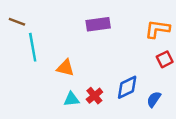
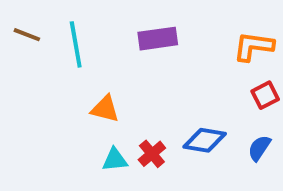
cyan line: (33, 47) -> (76, 44), moved
blue diamond: (127, 87) -> (205, 140), turned 35
blue semicircle: (154, 99) -> (259, 148), moved

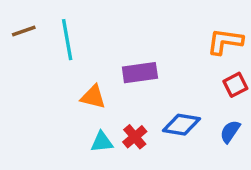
brown line: (27, 35) -> (24, 31), turned -40
purple rectangle: (158, 39) -> (140, 73), moved

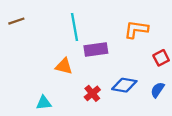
cyan line: (67, 40) -> (75, 27), moved
orange L-shape: (225, 41) -> (136, 29), moved
cyan triangle: (102, 142) -> (44, 103), moved

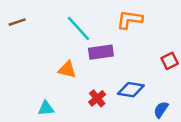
cyan line: (75, 27) -> (78, 28), turned -32
orange L-shape: (136, 29) -> (130, 20), moved
blue semicircle: (158, 90) -> (161, 110), moved

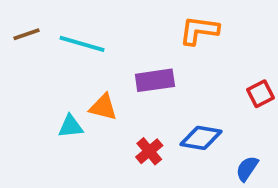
cyan line: (78, 28) -> (82, 44), moved, turned -32
cyan triangle: (46, 108) -> (71, 126), moved

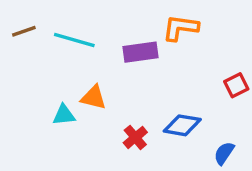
purple rectangle: (155, 80) -> (141, 52), moved

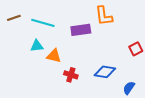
orange L-shape: (181, 28) -> (104, 16), turned -105
cyan triangle: (64, 115) -> (37, 46), moved
red cross: (135, 137) -> (71, 75), moved, turned -32

